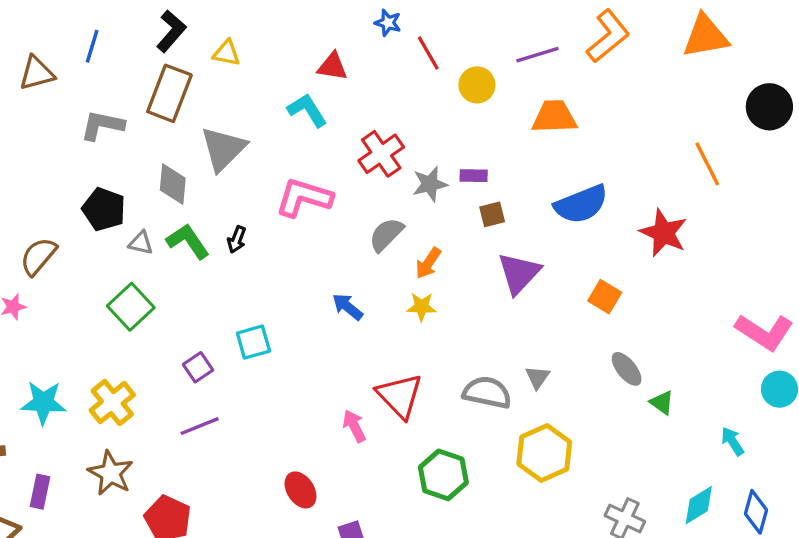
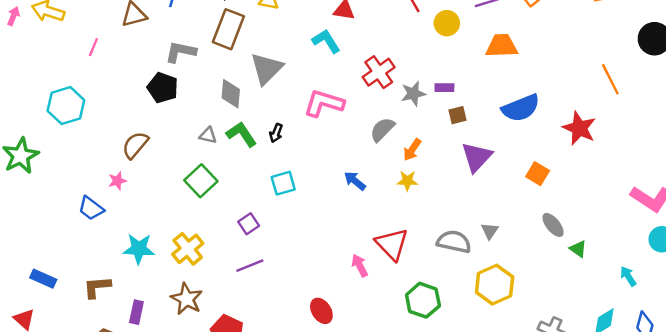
black pentagon: (104, 209) -> (163, 88), moved
cyan square: (253, 342) -> (283, 183), moved

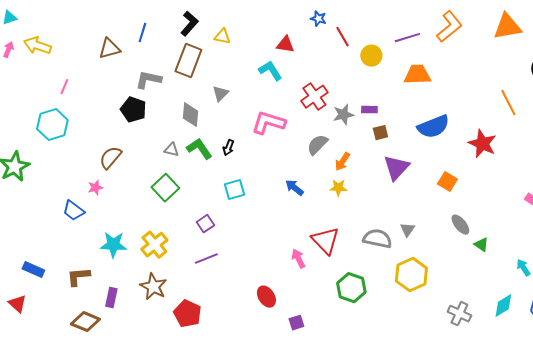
pink line: (93, 47) -> (64, 87), moved
gray triangle: (267, 69) -> (220, 94), size x0.6

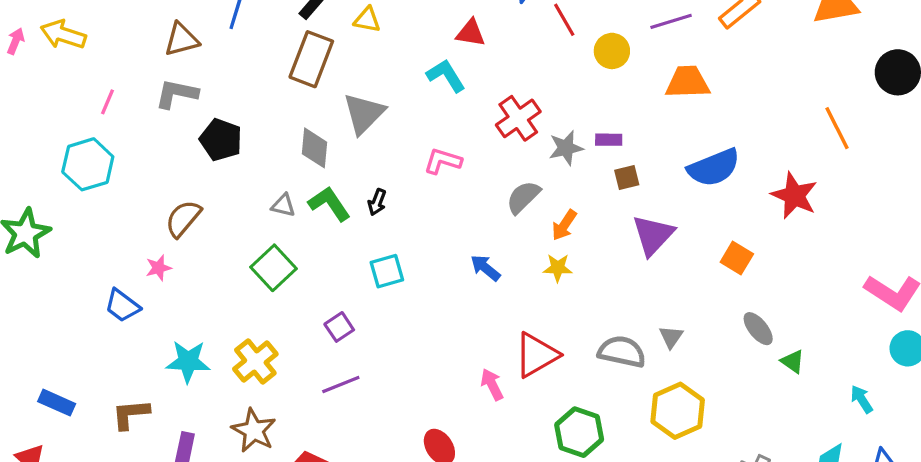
gray L-shape: (148, 80) -> (177, 94), moved
gray triangle: (220, 94) -> (364, 113), size x1.6
pink L-shape: (268, 123) -> (443, 161), size x0.7
red triangle: (325, 241) -> (536, 355), turned 44

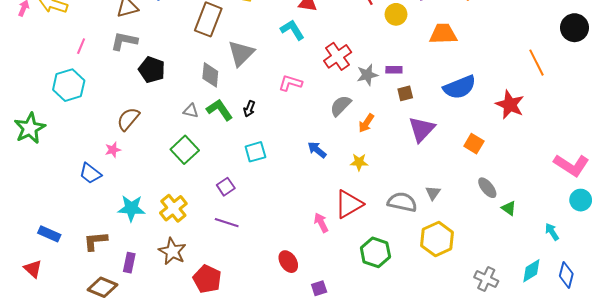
yellow star: (558, 268) -> (359, 162), moved
purple line: (341, 384) -> (227, 223), turned 40

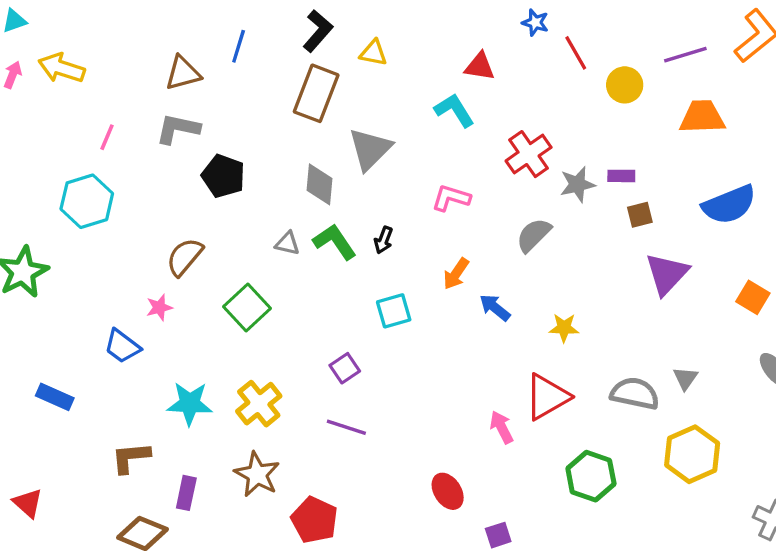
orange arrow: (366, 123) -> (456, 274), moved
green square: (185, 150) -> (247, 307), moved
blue rectangle: (49, 234) -> (55, 397), moved

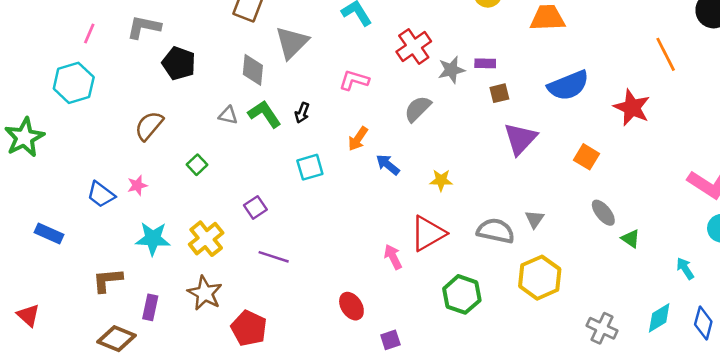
pink star: (159, 307) -> (137, 185), moved
green square: (247, 307) -> (197, 165), size x0.6
purple square: (345, 368) -> (255, 207), moved

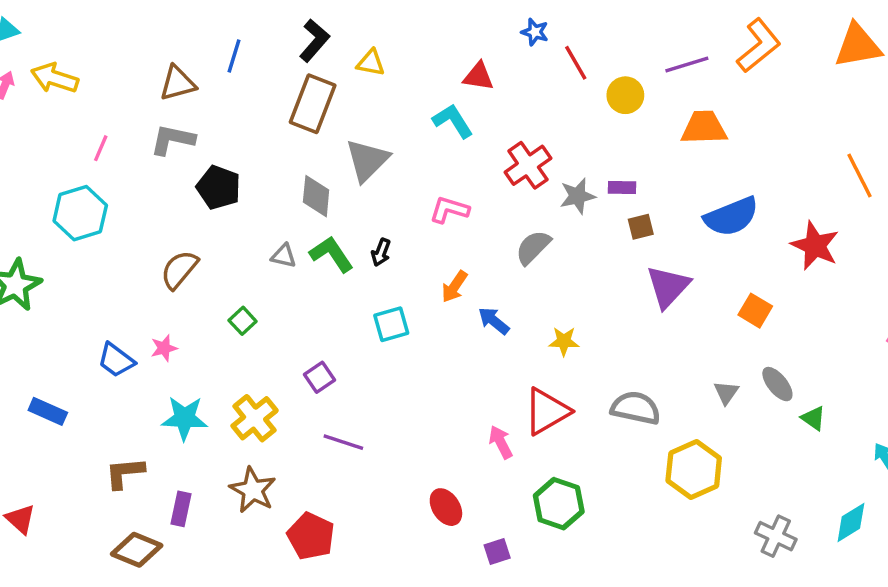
gray triangle: (535, 219) -> (726, 393), moved
green hexagon: (462, 294) -> (559, 504), moved

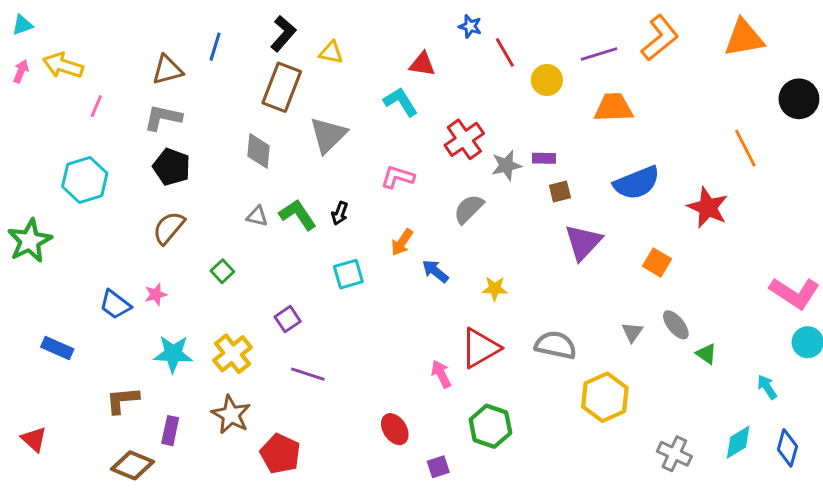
pink line: (101, 148) -> (96, 106), moved
black pentagon: (219, 187) -> (172, 167), moved
gray diamond: (316, 196) -> (259, 151), moved

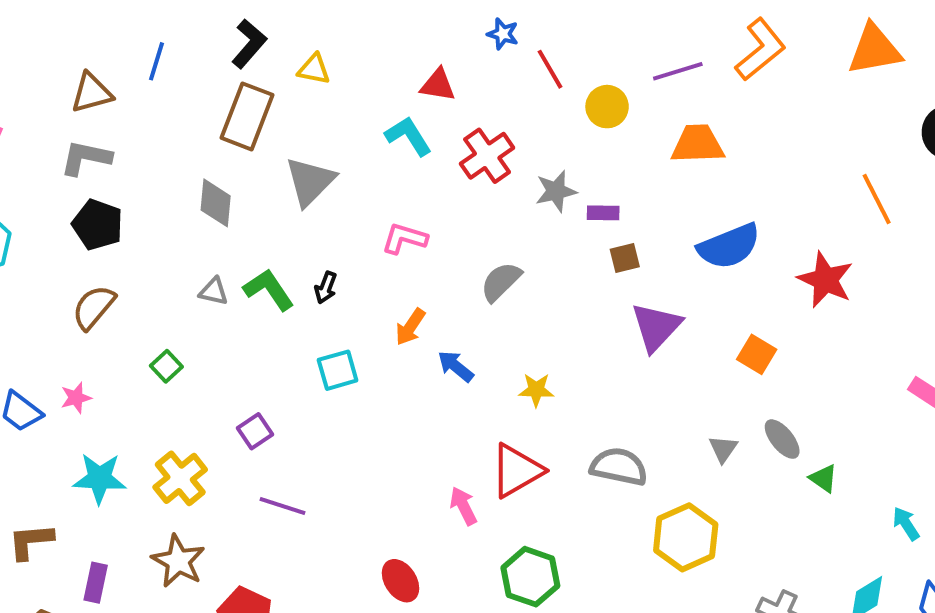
red cross: (464, 139) -> (487, 156), moved
gray star: (506, 165) -> (556, 191), moved

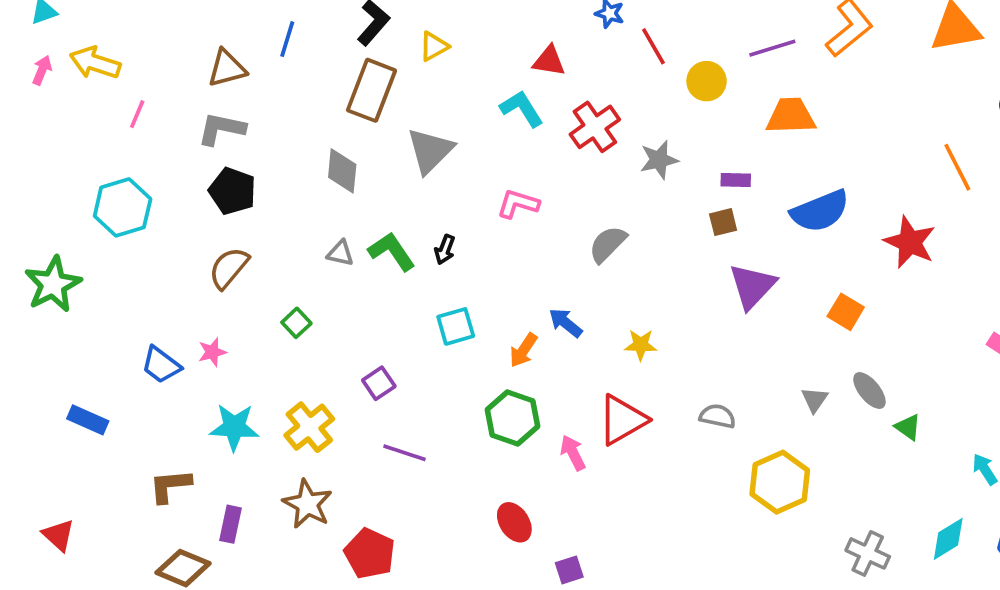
yellow triangle: (314, 69) -> (434, 46), turned -40
purple rectangle: (603, 213) -> (736, 180), moved
orange arrow: (410, 327) -> (523, 350), moved
gray semicircle: (619, 467) -> (718, 416), size x0.7
green hexagon: (530, 577) -> (512, 418), moved

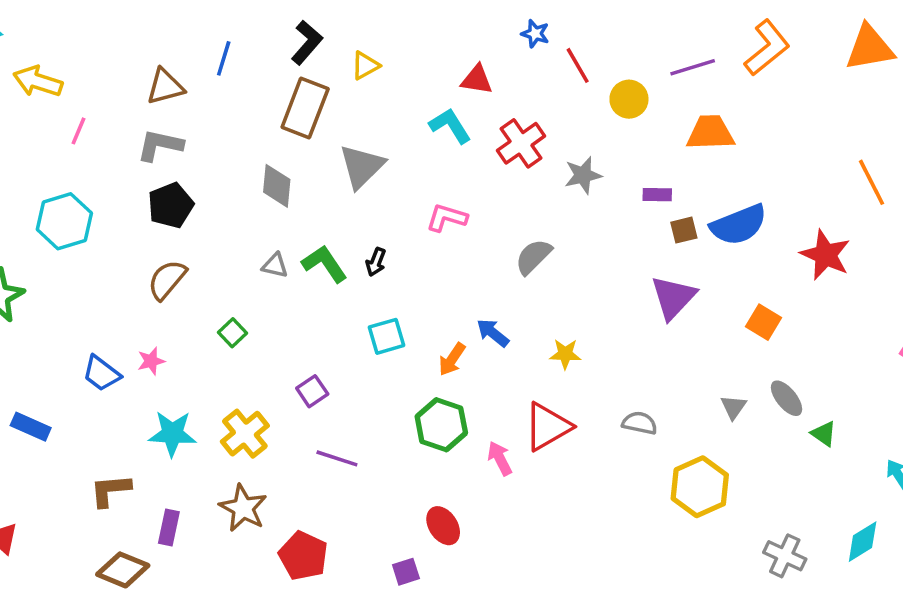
black pentagon: (232, 191) -> (171, 205), turned 30
brown square: (723, 222) -> (684, 230), moved
purple square: (569, 570) -> (406, 572), moved

